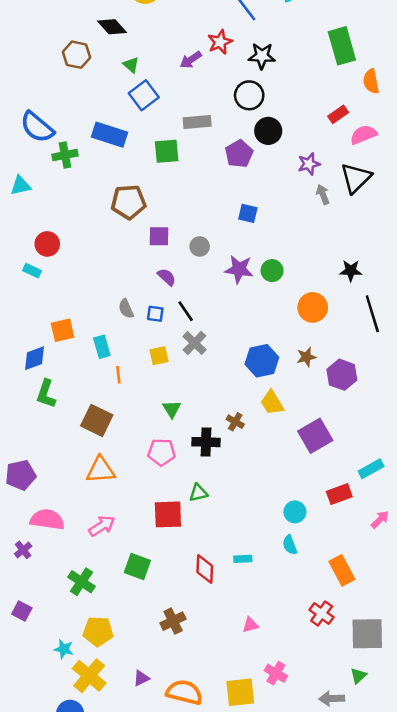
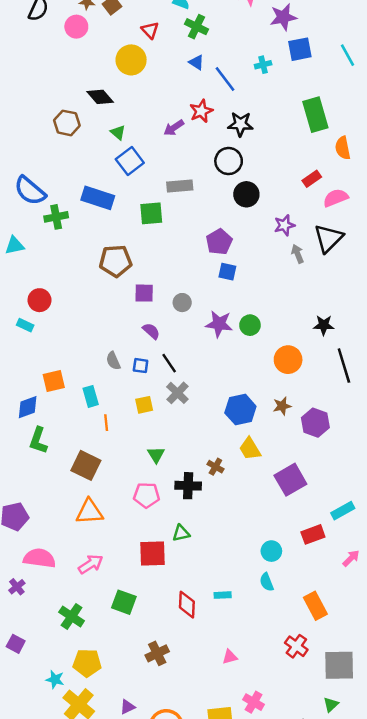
purple pentagon: (239, 154) -> (219, 242), moved

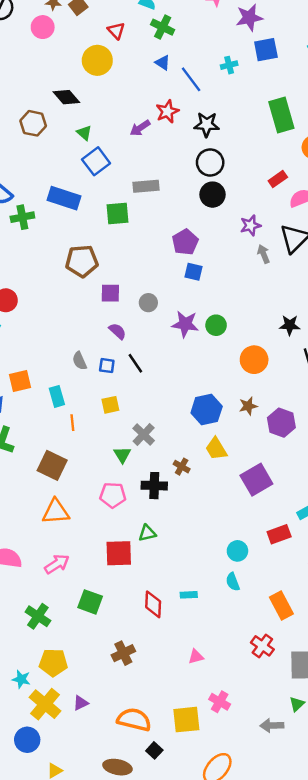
black circle: (229, 161) -> (210, 162), moved
gray cross: (177, 393) -> (144, 434), moved
purple triangle: (127, 707) -> (81, 703), moved

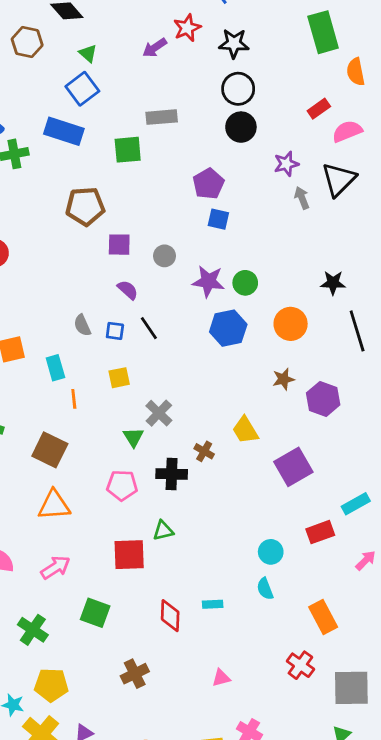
blue square: (96, 161) -> (82, 89), moved
blue hexagon: (207, 410) -> (228, 328), moved

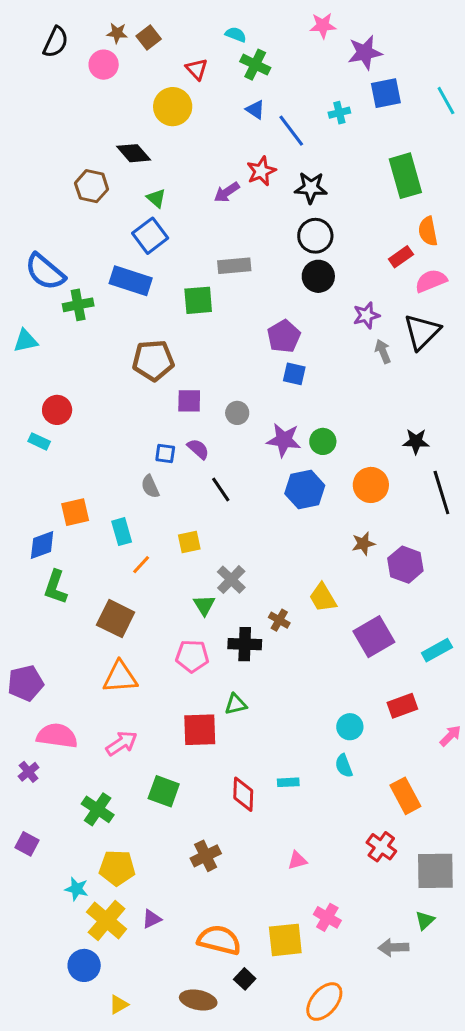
orange semicircle: (356, 72) -> (428, 231), moved
blue square: (115, 331) -> (165, 453), moved
orange line: (74, 399) -> (141, 565), turned 48
cyan rectangle: (356, 504) -> (437, 650), moved

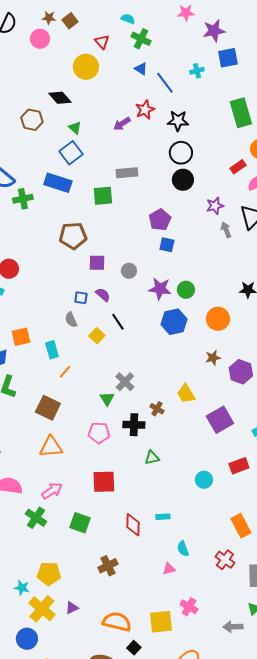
yellow square: (189, 542) -> (97, 336), moved, turned -35
green triangle: (236, 704) -> (152, 458), moved
cyan semicircle: (344, 766) -> (183, 549), moved
green cross: (98, 809) -> (36, 518), moved

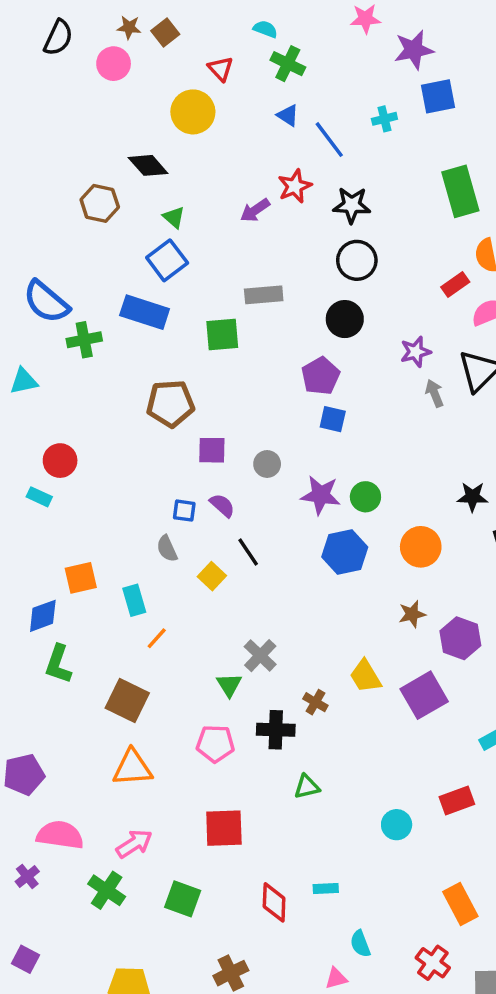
black circle: (183, 180) -> (345, 319), moved
purple square: (220, 420) -> (424, 695), moved

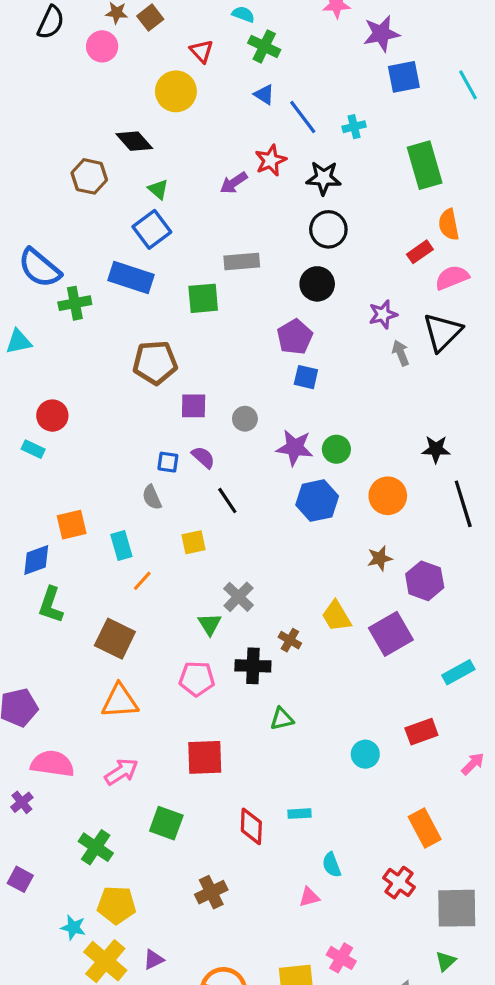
cyan cross: (384, 119) -> (354, 127), moved
yellow square: (212, 576) -> (194, 542), moved, turned 35
green cross: (107, 890) -> (96, 847), moved

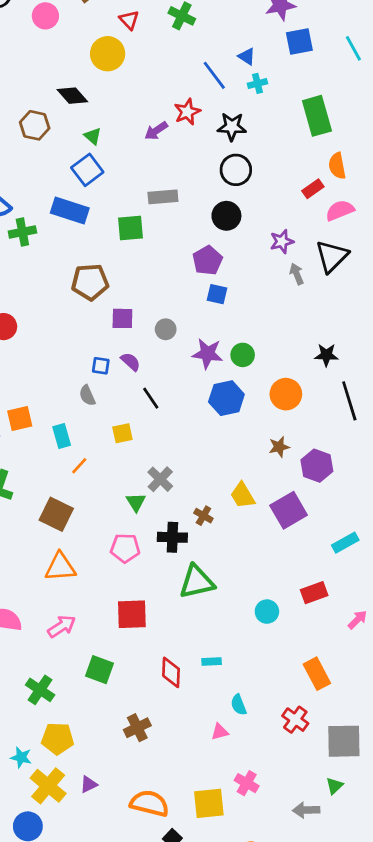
blue triangle: (264, 95) -> (247, 56), moved
green triangle: (282, 719) -> (197, 582), size x1.8

